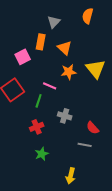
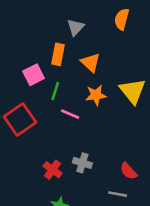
green line: (39, 101) -> (55, 91), moved
gray cross: (65, 116) -> (82, 163), moved
red cross: (37, 127) -> (53, 170), turned -32

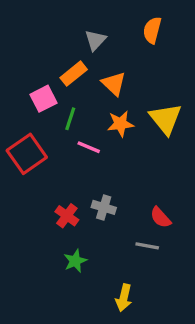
orange rectangle: (58, 54) -> (74, 74), turned 40

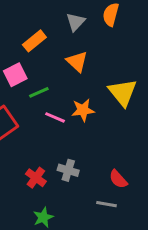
gray triangle: (95, 40) -> (76, 22), moved
orange rectangle: (74, 74) -> (34, 41), moved
green line: (70, 119) -> (39, 92), turned 48
orange star: (120, 124) -> (83, 110), moved

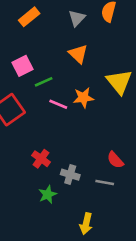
orange rectangle: (34, 41) -> (29, 17), moved
gray cross: (68, 170) -> (70, 175), moved

